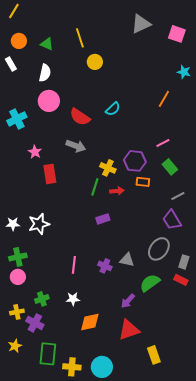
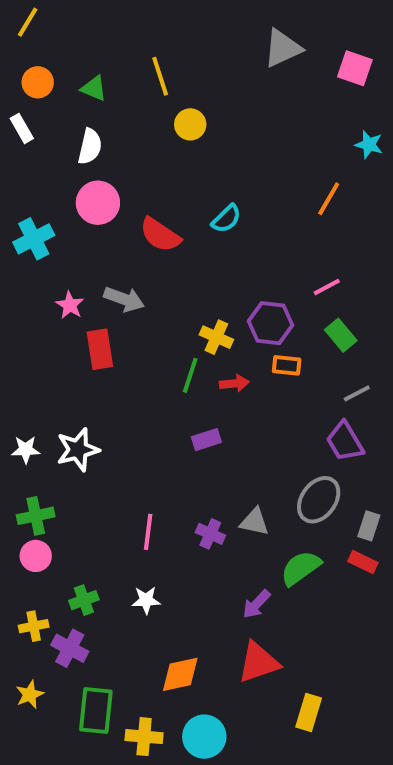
gray arrow: (76, 146) -> (124, 299), moved
orange diamond: (90, 322) -> (180, 674), moved
yellow rectangle: (154, 355) -> (309, 712), turned 36

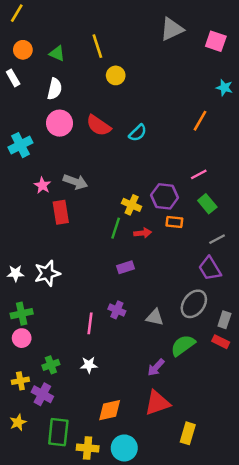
red semicircle: (160, 235) -> (99, 126), moved
purple cross: (210, 534) -> (117, 310), moved

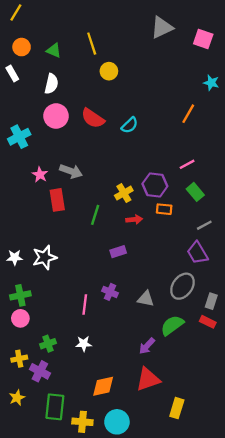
yellow cross: (132, 205) -> (124, 193), turned 36
green line: (116, 228) -> (95, 215), moved

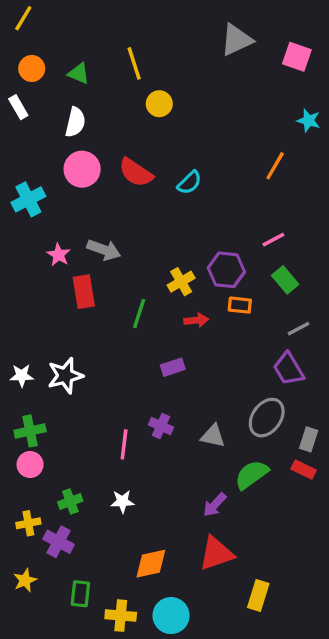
green rectangle: (55, 407) -> (80, 594), size x0.7

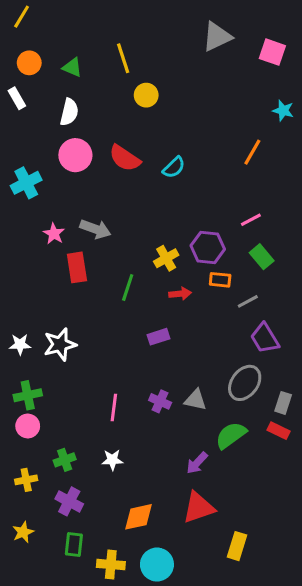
gray line: (299, 329) -> (248, 301), moved
purple cross: (161, 426) -> (160, 401), moved
purple cross: (59, 542) -> (69, 501), moved

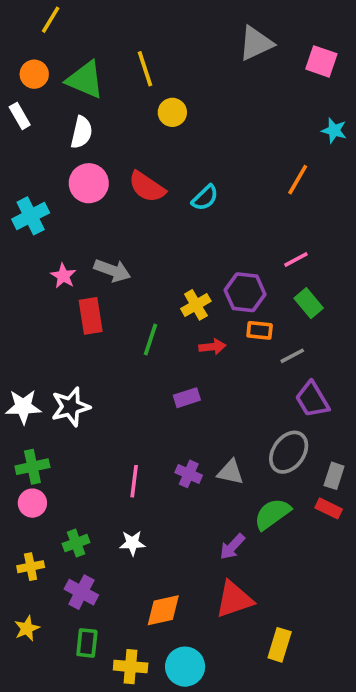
yellow line: (22, 17) -> (51, 20), moved
green triangle: (72, 67) -> (85, 80), size x1.6
white star: (20, 344) -> (23, 407), size x1.4

